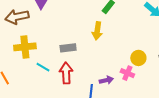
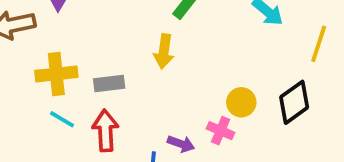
yellow cross: (25, 47) -> (56, 74), moved
purple arrow: (106, 80) -> (181, 144), turned 32

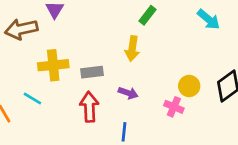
cyan line: (62, 119) -> (32, 98), moved
purple arrow: (181, 144) -> (128, 93), moved

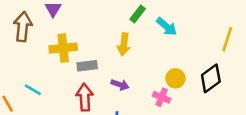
cyan arrow: (209, 19) -> (167, 27), moved
brown arrow: (21, 29) -> (23, 27), turned 108
yellow cross: (53, 65) -> (63, 48), moved

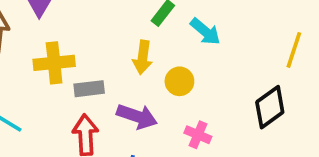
yellow circle: (175, 78) -> (179, 81), moved
purple arrow: (120, 85) -> (137, 116), size x1.5

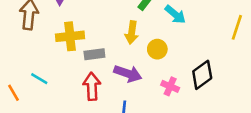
black diamond: (270, 107) -> (202, 75), moved

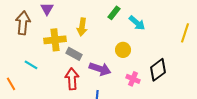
yellow arrow: (132, 32) -> (82, 27), moved
gray rectangle: (94, 54) -> (74, 54), turned 35
cyan line: (39, 79) -> (31, 65), moved

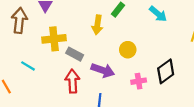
cyan arrow: (137, 23) -> (158, 14), moved
yellow arrow: (82, 27) -> (97, 25), moved
pink cross: (133, 79) -> (139, 81), turned -32

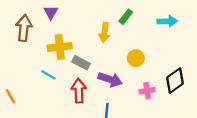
cyan arrow: (158, 14) -> (167, 21), turned -42
cyan line: (28, 66) -> (49, 75), moved

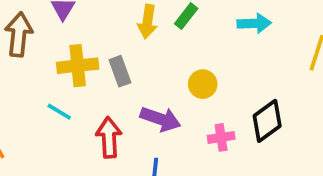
yellow arrow: (104, 32) -> (148, 22), moved
gray rectangle: (81, 63) -> (120, 71), moved, turned 42

